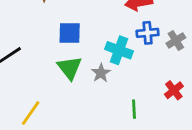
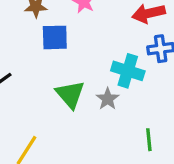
blue square: (70, 33) -> (55, 37), moved

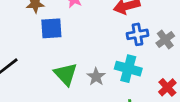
cyan cross: (128, 71) -> (128, 69), moved

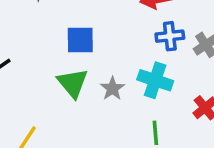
blue square: (51, 28) -> (80, 40), moved

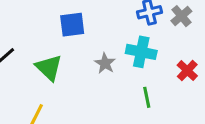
green triangle: (73, 83) -> (49, 68), moved

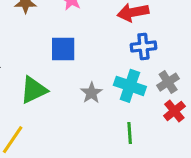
gray cross: (181, 16) -> (168, 82), moved
green triangle: (49, 68) -> (34, 90), turned 44

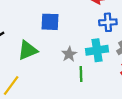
cyan cross: (130, 86) -> (97, 50), turned -30
green line: (130, 133) -> (81, 74), moved

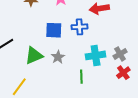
blue cross: (108, 22) -> (80, 27), moved
gray star: (69, 54) -> (58, 57), moved

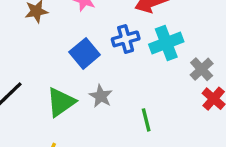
blue square: (54, 30) -> (85, 53), turned -30
cyan cross: (96, 55) -> (166, 43), moved

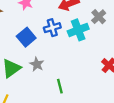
gray cross: (202, 69) -> (99, 17), moved
green line: (146, 120) -> (60, 86), moved

